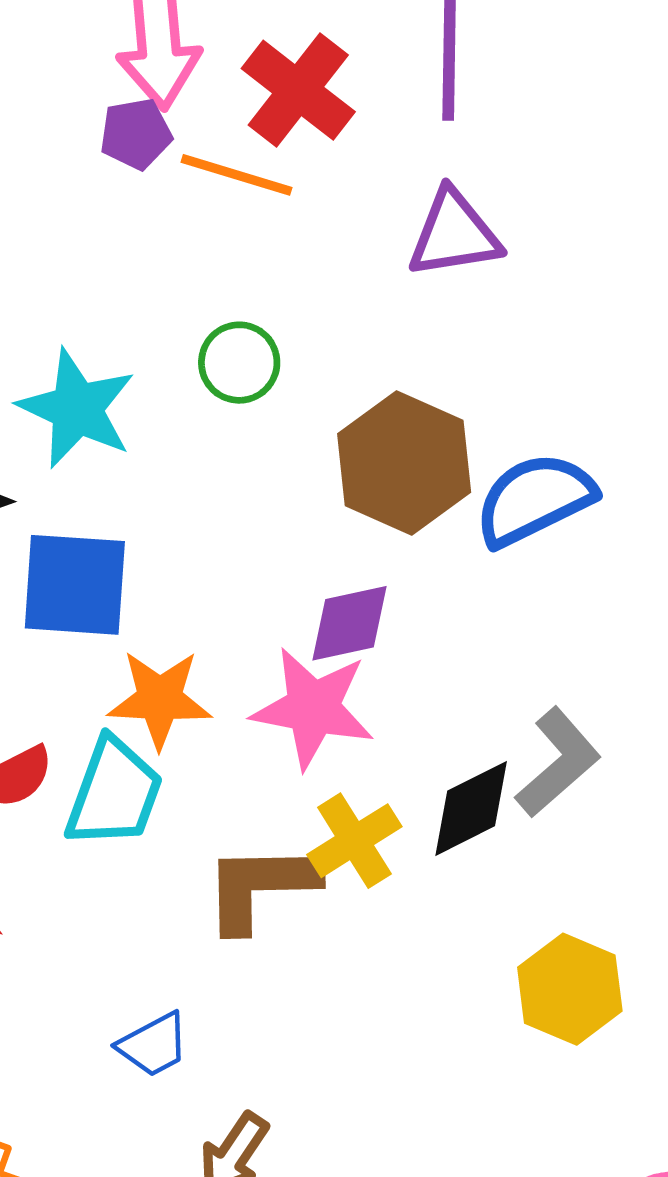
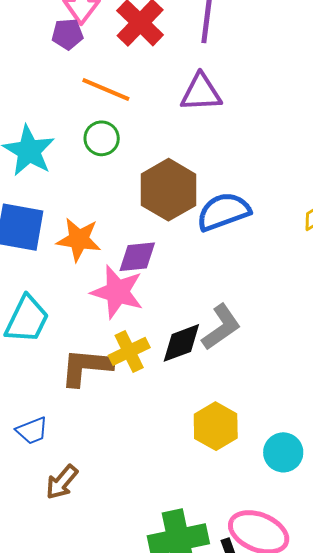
orange line: (237, 175) -> (106, 90), moved
orange star: (160, 699) -> (79, 239), moved

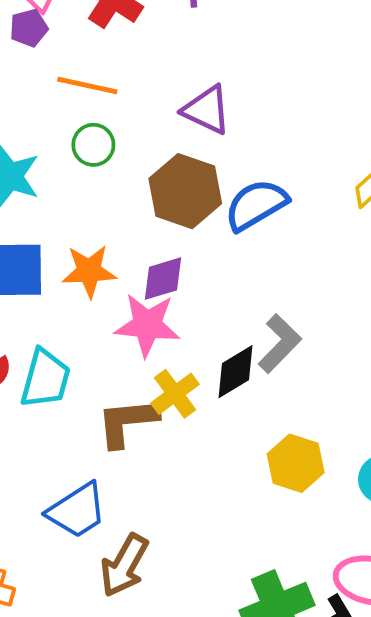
purple triangle: (201, 93) -> (207, 110), moved, turned 39
blue trapezoid: (32, 431) -> (77, 511), size x1.6
brown arrow: (62, 482) -> (124, 565), size x1.4

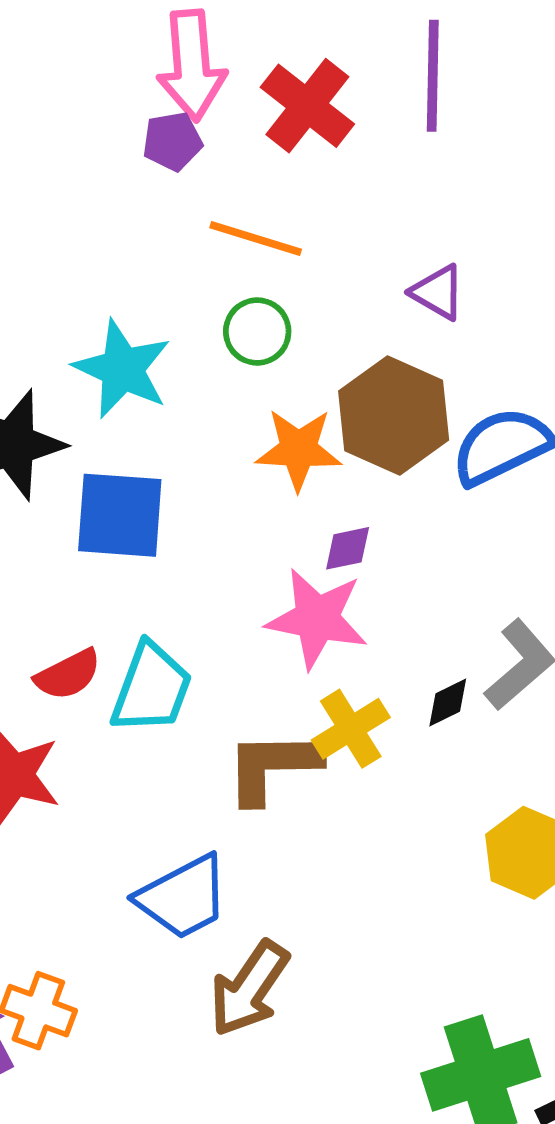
purple triangle: (207, 110) -> (438, 292), size x0.7
orange star: (89, 271) -> (299, 449), moved
purple diamond: (163, 279) -> (348, 548), size x0.7
black diamond: (236, 372) -> (448, 702), size x0.6

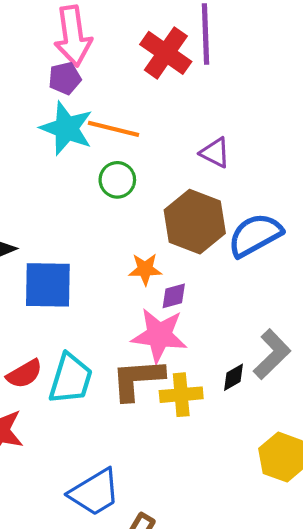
red cross: (307, 106) -> (166, 53), moved
cyan star: (122, 369) -> (66, 128), moved
orange star: (299, 449) -> (145, 269), moved, size x0.7
yellow cross: (351, 729) -> (181, 395), turned 30
brown L-shape: (273, 766) -> (138, 379), moved

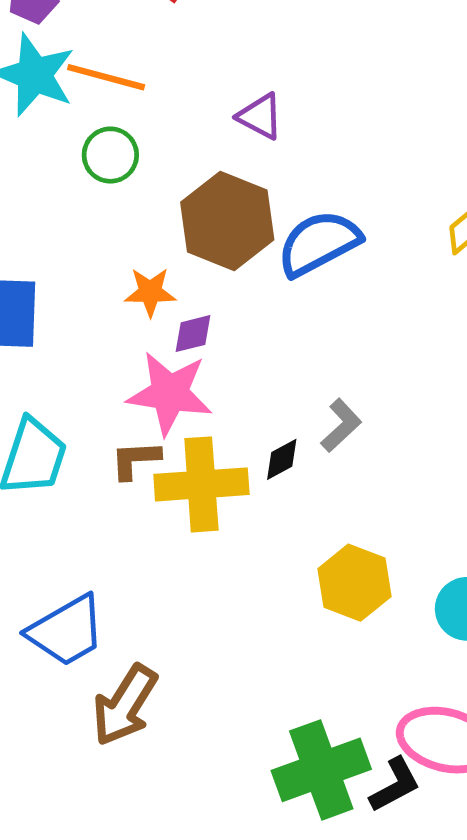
gray L-shape: (272, 354) -> (341, 425), size x0.7
brown L-shape: (138, 379) -> (135, 460), size x0.6
yellow cross: (181, 395) -> (201, 484), size x1.4

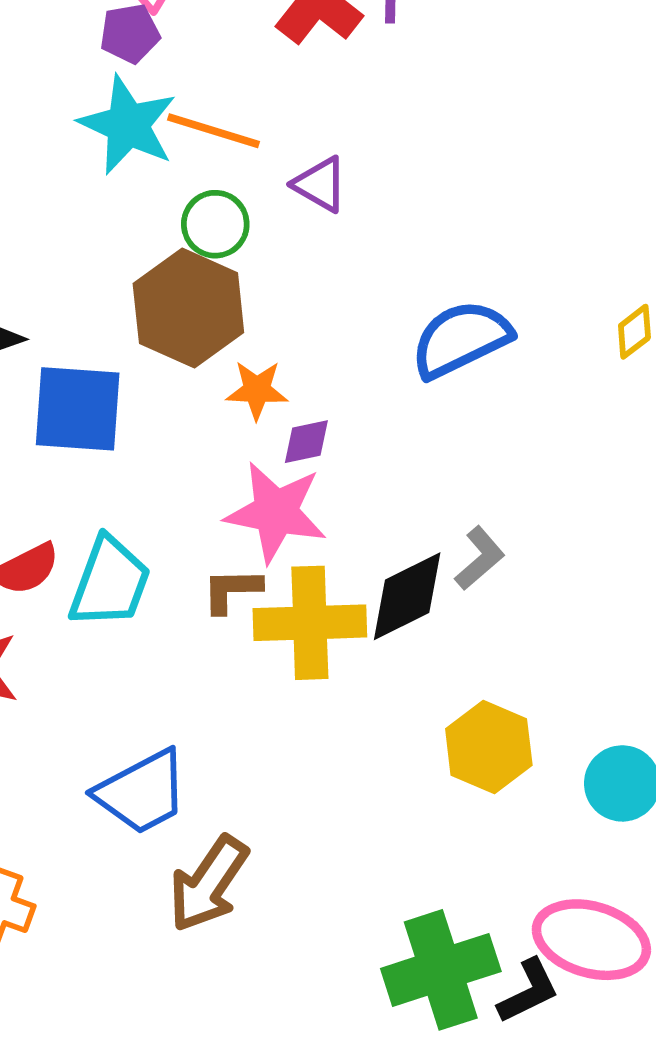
purple triangle: (260, 116) -> (320, 184), moved
brown hexagon: (227, 221) -> (188, 308), moved
black diamond: (282, 459) -> (407, 596), size x1.8

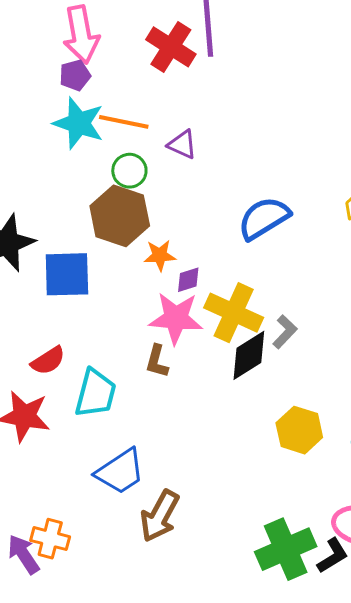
cyan trapezoid: (110, 582) -> (96, 393), moved
brown L-shape: (232, 590) -> (157, 361), turned -68
yellow cross: (310, 623) -> (234, 313), moved, turned 32

